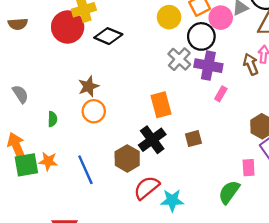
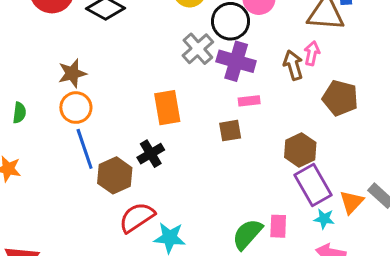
pink rectangle: (221, 94) -> (249, 101), turned 48
brown square: (193, 139) -> (230, 131), moved
black cross: (152, 140) -> (151, 154), size x0.7
pink rectangle: (249, 168) -> (278, 226), moved
blue line: (85, 170) -> (85, 149), moved

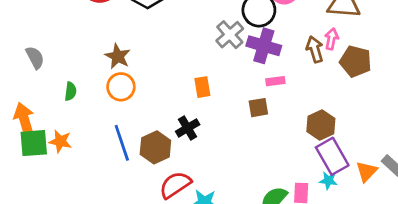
brown star: (72, 73) -> (118, 56), turned -30
brown pentagon: (340, 98) -> (356, 61), moved
orange rectangle: (167, 108) -> (202, 87), size x0.7
blue line: (85, 149) -> (122, 143), moved
cyan star: (324, 219) -> (328, 181), moved

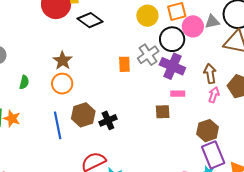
pink arrow: (331, 39) -> (214, 95), moved
orange rectangle: (202, 87) -> (124, 64), moved
brown hexagon: (155, 147) -> (83, 115), moved

